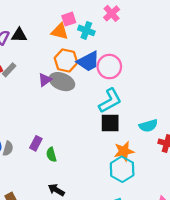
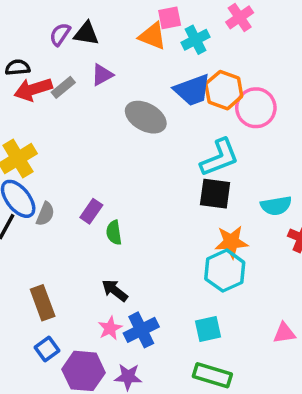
cyan cross: (86, 30) -> (196, 40), turned 35
orange hexagon: (66, 60) -> (224, 90), moved
pink circle: (109, 67) -> (256, 108), moved
purple triangle: (45, 80) -> (102, 75), moved

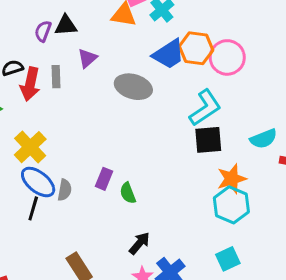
gray rectangle: (63, 87) -> (56, 77), turned -40
red arrow: (33, 89) -> (30, 84), turned -48
black arrow: (115, 290) -> (139, 243), turned 105

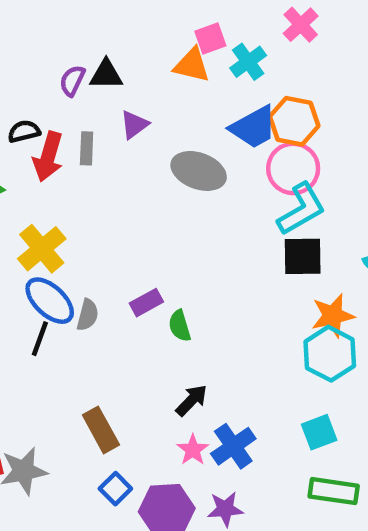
pink circle: (227, 57) -> (293, 168), moved
purple rectangle: (104, 179) -> (146, 303), turned 35

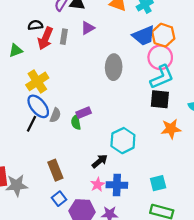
gray ellipse: (199, 171) -> (114, 67), moved, turned 65
green semicircle: (180, 326) -> (76, 122), moved
cyan hexagon: (330, 354) -> (123, 141), moved
blue cross: (233, 446) -> (117, 185), turned 30

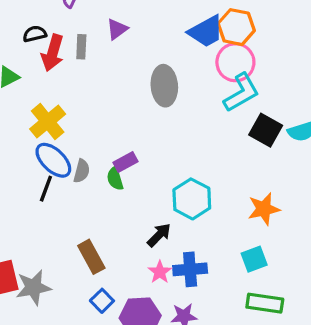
black square: (160, 99) -> (266, 130), moved, turned 30
orange star: (171, 129) -> (264, 209), moved

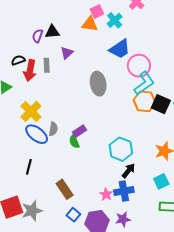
orange hexagon: (236, 27) -> (145, 101), moved
gray semicircle: (82, 171) -> (53, 129), moved
black line: (46, 189) -> (29, 167), moved
black arrow: (159, 235) -> (128, 171), moved

